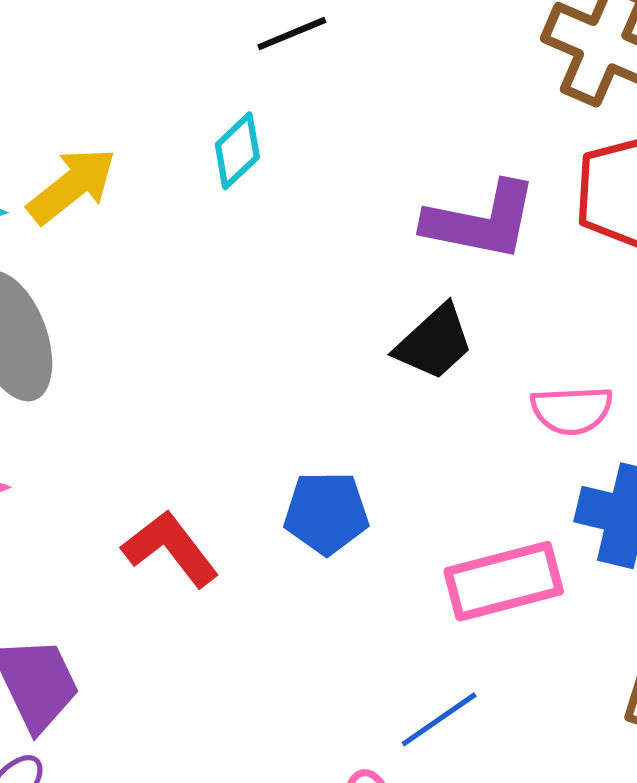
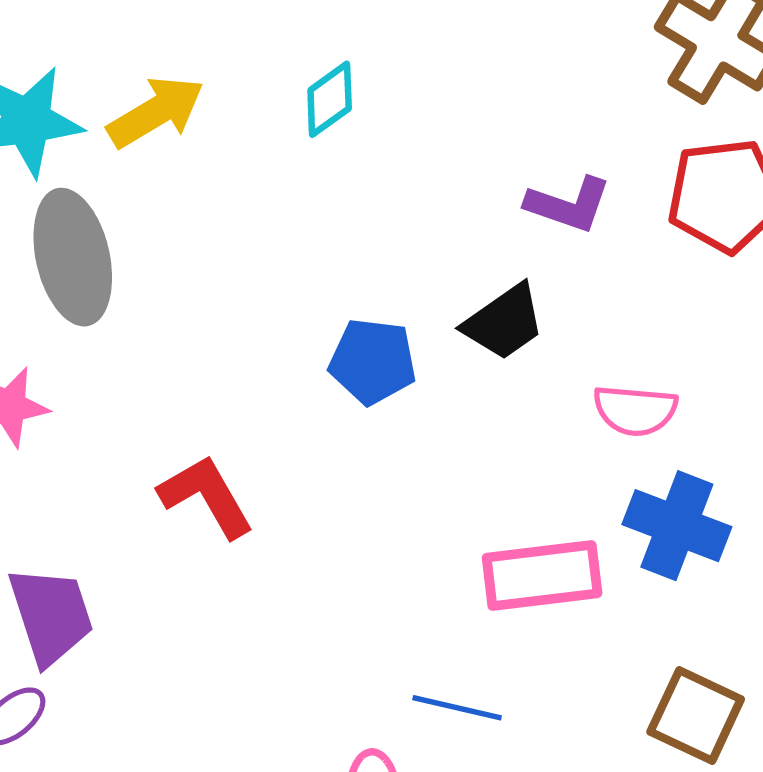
purple L-shape: (481, 221) -> (568, 204), size x0.7
blue pentagon: (326, 513) -> (373, 361), moved
blue line: (439, 719) -> (457, 708), turned 40

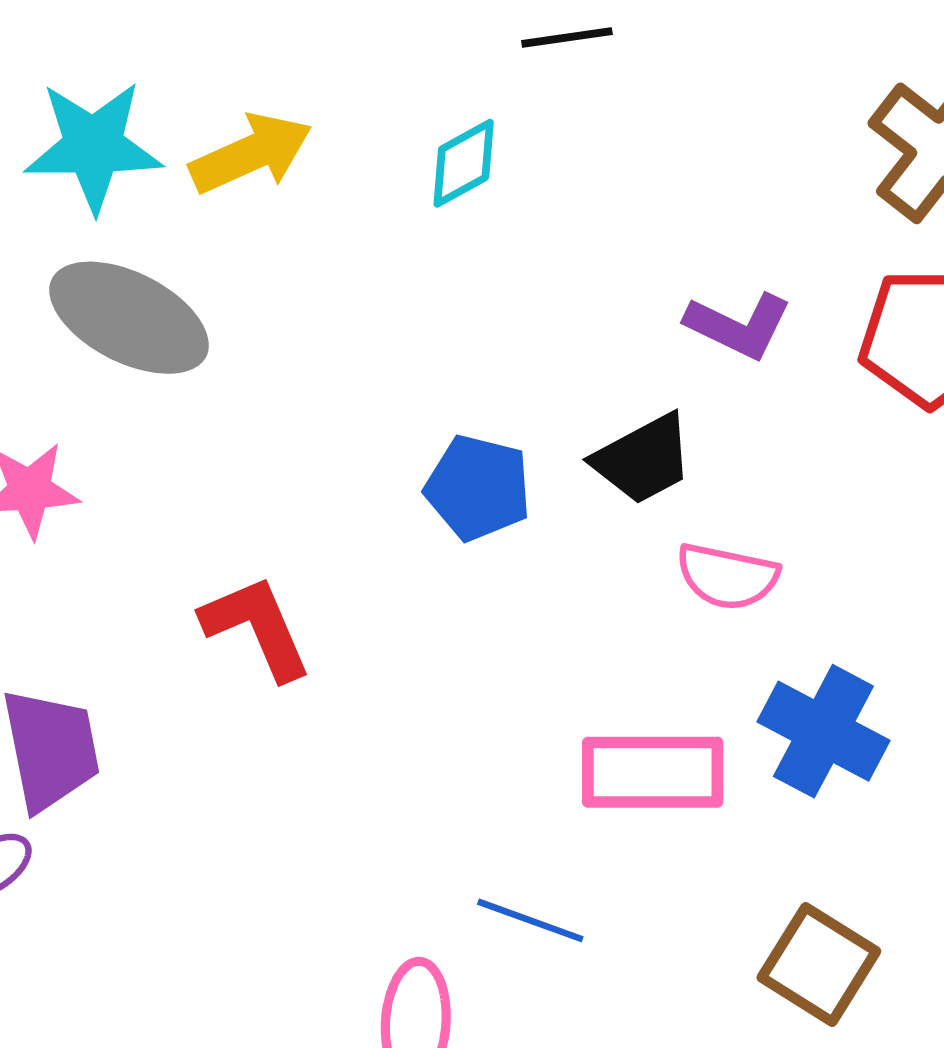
gray ellipse: (73, 257) -> (129, 318), turned -57
pink semicircle: (635, 410) -> (727, 576), moved

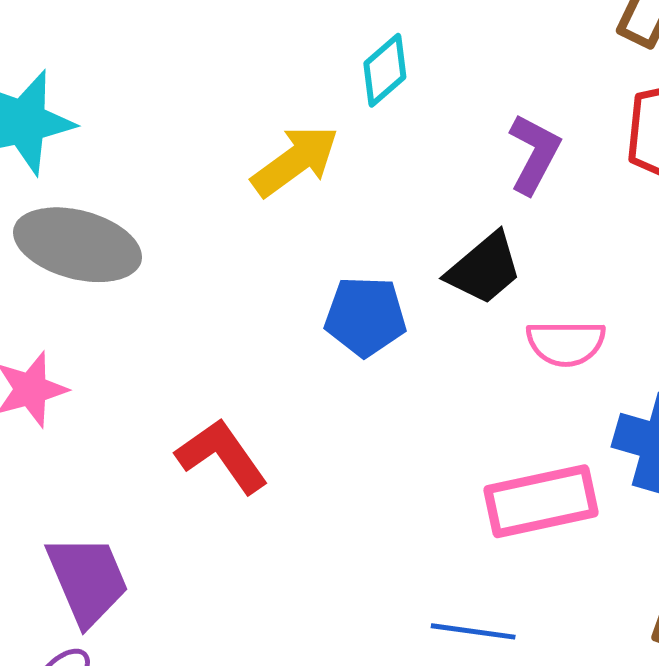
yellow arrow: (251, 154) -> (295, 161), moved
cyan diamond: (464, 163) -> (385, 70), moved
purple L-shape: (738, 326) -> (534, 154), turned -76

